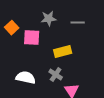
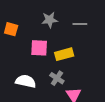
orange square: (12, 28) -> (11, 29), turned -32
pink square: (32, 38) -> (39, 48), moved

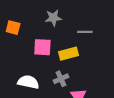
gray line: (80, 24) -> (85, 32), moved
gray cross: (57, 78) -> (61, 79), turned 32

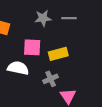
gray line: (85, 32) -> (69, 18), moved
white semicircle: (28, 82) -> (18, 68), moved

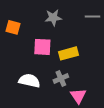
gray line: (69, 18) -> (92, 17), moved
white semicircle: (18, 68) -> (29, 81), moved

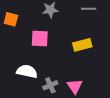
yellow rectangle: (68, 53) -> (82, 45), moved
gray cross: (61, 79) -> (50, 85), moved

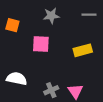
white semicircle: (27, 71) -> (17, 79), moved

